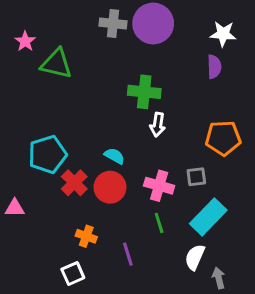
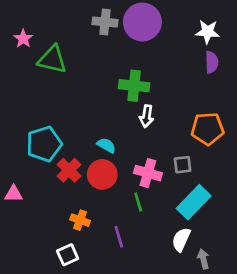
purple semicircle: (214, 67) -> (212, 62), moved
green line: (159, 223) -> (138, 202), moved

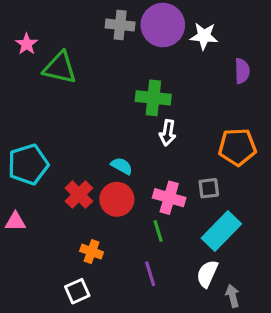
white star: (207, 32) -> (204, 36), moved
cyan pentagon: (44, 144) -> (28, 164), moved
purple line: (119, 237) -> (150, 274), moved

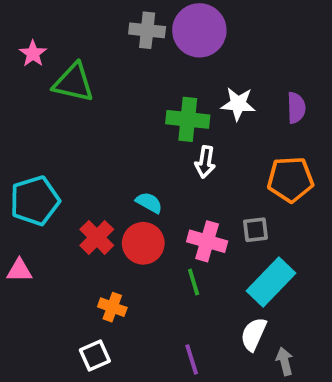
white star: (204, 36) -> (238, 104), moved
purple semicircle: (242, 71) -> (296, 108), moved
purple line: (150, 274) -> (192, 359), moved

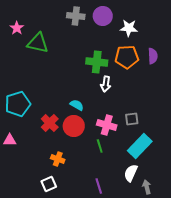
purple circle: (199, 30) -> (103, 16), size x0.7
white star: (238, 104) -> (129, 28), moved
orange pentagon: (290, 179) -> (127, 57), moved

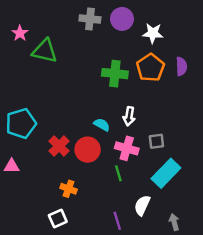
orange pentagon: (127, 57) -> (150, 68), turned -30
white arrow: (106, 84) -> (129, 116), moved
cyan semicircle: (77, 105) -> (102, 125), moved
white semicircle: (131, 173) -> (142, 205), moved

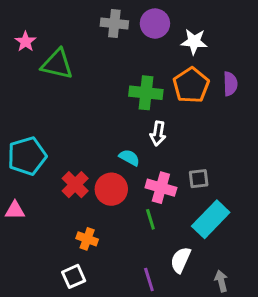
white arrow: (129, 116) -> (158, 133), moved

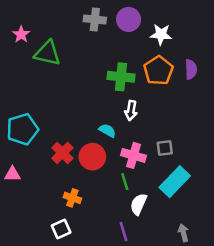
white semicircle: (181, 260) -> (138, 204), moved

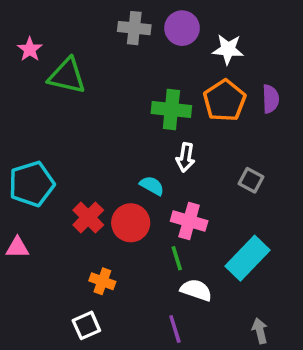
gray square: (165, 148) -> (251, 180), moved, turned 35
white semicircle: (138, 204) -> (196, 290), turned 85

